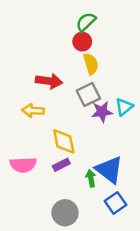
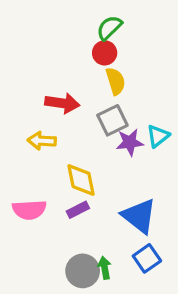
green arrow: (91, 178) -> (105, 268), moved

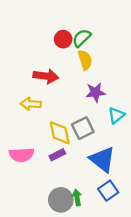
green semicircle: (109, 28) -> (82, 38), moved
red circle: (105, 53) -> (63, 39), moved
gray square: (112, 120) -> (83, 128), moved
cyan triangle: (158, 136) -> (116, 115), moved
purple star: (130, 142) -> (95, 92), moved

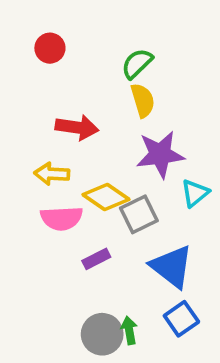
red circle: (63, 39) -> (50, 48), moved
purple star: (95, 92) -> (160, 154), size x1.4
yellow diamond: (60, 133) -> (106, 197), moved, turned -44
pink semicircle: (21, 155) -> (62, 218), moved

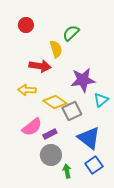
yellow semicircle: (143, 100) -> (56, 49), moved
pink semicircle: (62, 218) -> (32, 127), moved, turned -35
gray circle: (102, 334) -> (51, 155), moved

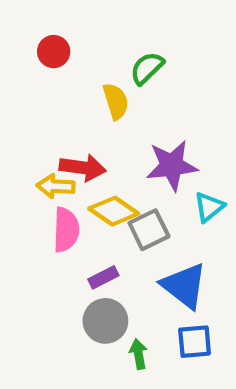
red arrow: (40, 66) -> (83, 168), moved
pink semicircle: (32, 127) -> (66, 230), moved, turned -50
blue square: (94, 165) -> (195, 342), turned 30

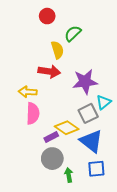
red circle: (54, 52) -> (47, 16), moved
red arrow: (83, 168) -> (49, 71), moved
yellow diamond: (114, 211) -> (67, 128), moved
gray square: (149, 230) -> (88, 113), moved

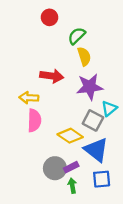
yellow semicircle: (57, 50) -> (84, 56), moved
gray square: (88, 113) -> (93, 120), turned -36
purple rectangle: (51, 137) -> (71, 167), moved

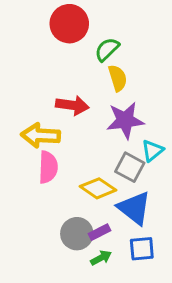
red circle: (49, 17) -> (69, 24), size x1.6
yellow arrow: (29, 98) -> (41, 135), size x1.4
green arrow: (72, 186) -> (101, 258), turned 72

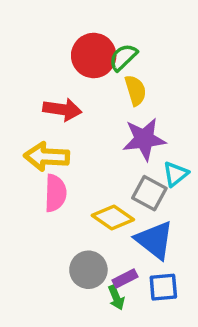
red circle: (69, 24) -> (94, 56), moved
red arrow: (72, 105) -> (62, 110), moved
purple rectangle: (99, 232) -> (125, 278), moved
green arrow: (101, 258) -> (116, 298), turned 95

